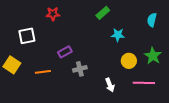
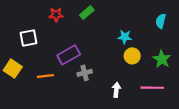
green rectangle: (103, 13) -> (87, 13), moved
purple rectangle: (65, 52) -> (69, 55), size x1.5
yellow circle: (129, 61) -> (132, 56), moved
white arrow: (110, 85) -> (116, 90), turned -152

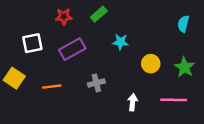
cyan star: (125, 37) -> (121, 42), moved
purple rectangle: (69, 55) -> (72, 49), moved

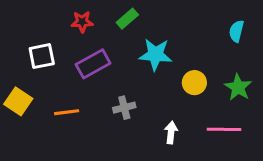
cyan star: (121, 42) -> (155, 55), size x1.5

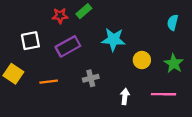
green rectangle: (127, 19) -> (84, 11), moved

